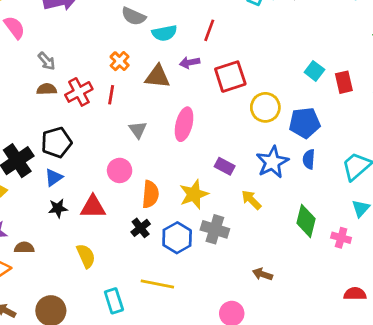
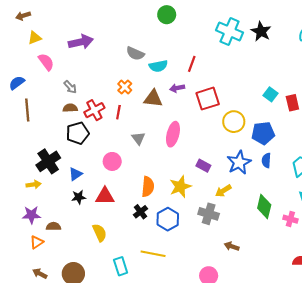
black pentagon: (56, 142) -> (78, 133), moved
pink circle: (120, 170) -> (112, 161), moved
yellow arrow: (251, 200) -> (223, 191), turned -77
gray cross: (215, 229) -> (209, 214), moved

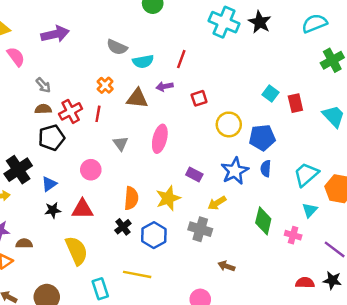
red square: (208, 99) -> (199, 98), size x0.6
yellow semicircle: (100, 233) -> (77, 251), size x1.4

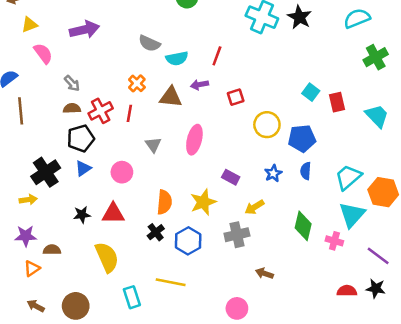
blue star: (235, 171) -> (273, 173), size x0.6
blue triangle: (49, 184) -> (83, 168), moved
cyan triangle: (310, 210) -> (352, 215), size x1.6
gray cross: (200, 229) -> (237, 235), turned -30

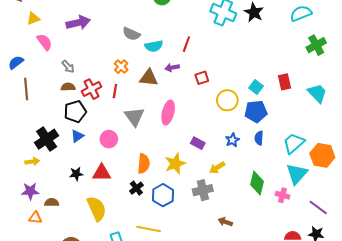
cyan square: (311, 92) -> (256, 87), moved
gray triangle: (153, 145) -> (134, 117), size x1.5
orange triangle: (32, 268) -> (35, 218), turned 40

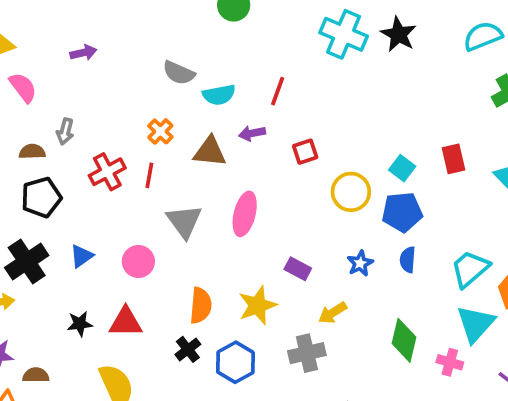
purple arrow: (78, 23) -> (83, 53), size x0.6
gray arrow: (68, 67) -> (65, 131), turned 56
brown semicircle: (68, 87) -> (32, 152), moved
black pentagon: (75, 111) -> (41, 197), moved

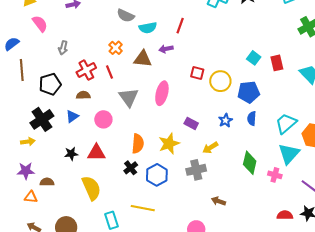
brown semicircle: (32, 152) -> (83, 95), moved
red square: (305, 152) -> (197, 73), moved, turned 32
cyan square: (402, 168) -> (254, 58), moved
red line: (149, 175) -> (109, 72), turned -32

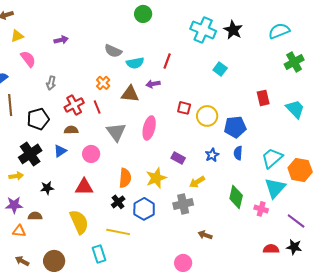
cyan square: (254, 58) -> (220, 69), moved
black star: (71, 154) -> (47, 188), moved
yellow line: (143, 208) -> (118, 232), moved

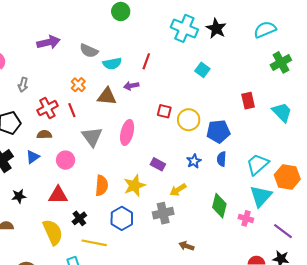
purple arrow: (61, 40) -> (49, 42), moved, size x1.5
black cross: (118, 202) -> (79, 218), moved

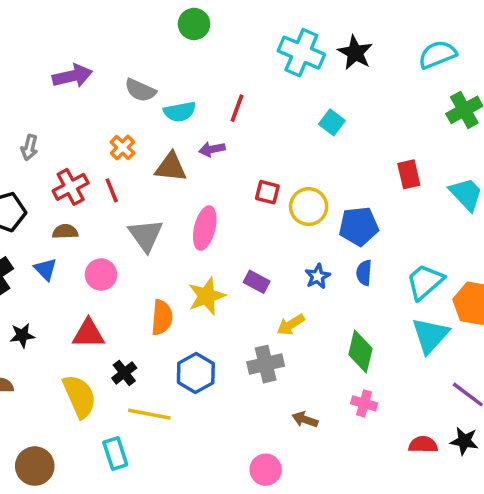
blue triangle: (33, 157) -> (45, 269), turned -40
yellow star: (134, 186) -> (207, 296), moved
pink cross: (246, 218) -> (364, 403), moved

